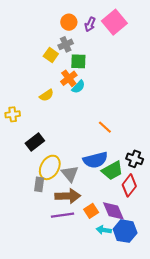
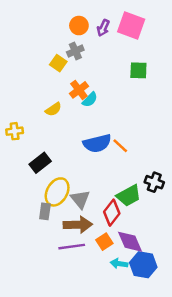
pink square: (114, 22) -> (131, 26), turned -30
green square: (78, 61) -> (138, 70), moved
blue semicircle: (95, 160) -> (97, 143), moved
red diamond: (129, 185) -> (112, 213), moved

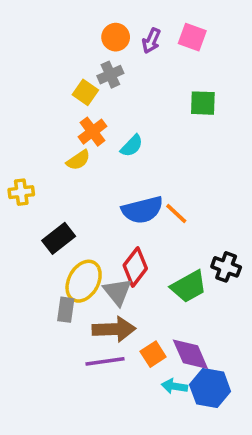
pink square: (131, 26) -> (192, 37), size x0.7
orange cross: (79, 90) -> (92, 132), moved
red diamond: (112, 213) -> (135, 267), moved

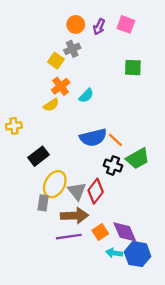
red diamond: (135, 267) -> (96, 191), moved
black cross: (226, 267) -> (113, 166), moved
green trapezoid: (189, 286) -> (138, 159), moved

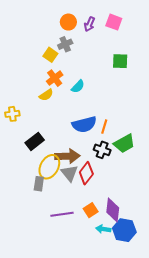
orange line: (115, 140) -> (104, 127), turned 64
brown arrow: (75, 216) -> (67, 156), moved
purple diamond: (125, 232) -> (113, 210), turned 30

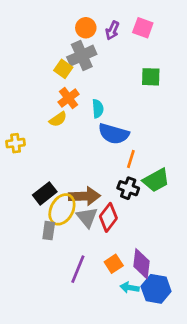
gray cross: (65, 44) -> (82, 56), size x1.5
cyan semicircle: (78, 86) -> (98, 109), turned -48
blue semicircle: (84, 125) -> (114, 134), moved, turned 30
black rectangle: (35, 141) -> (45, 193), moved
purple line: (62, 214) -> (78, 269), turned -60

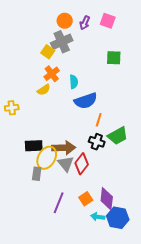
blue semicircle: (114, 134) -> (86, 101), turned -35
black rectangle: (45, 193) -> (34, 146), turned 36

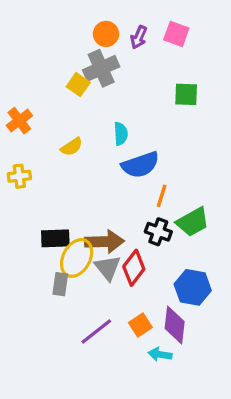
orange cross: (52, 74) -> (19, 121), moved
purple line: (59, 203) -> (96, 332), turned 30
blue hexagon: (118, 218) -> (193, 287), moved

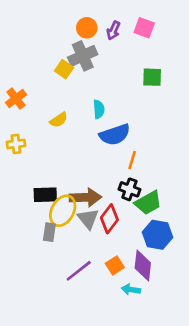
green trapezoid: (193, 222) -> (148, 203), moved

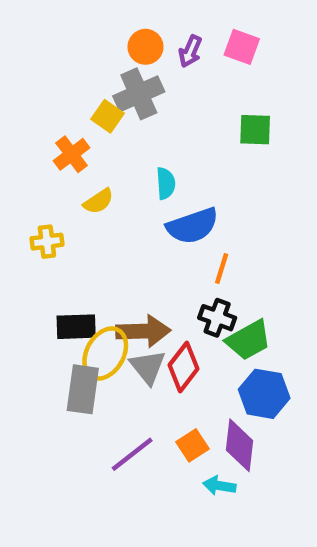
orange cross: (16, 99) -> (72, 154), moved
yellow cross: (16, 144) -> (47, 242), moved
gray rectangle: (49, 232) -> (83, 389), size x1.5

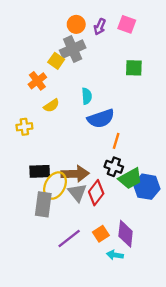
blue hexagon: (264, 394) -> (147, 187), moved

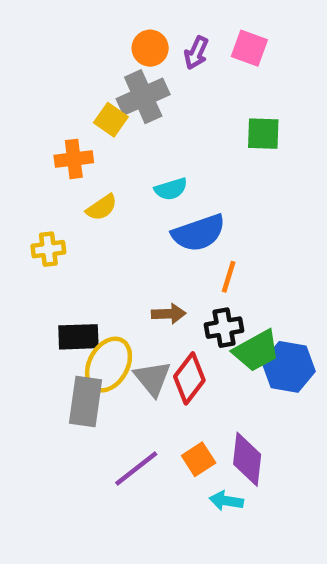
orange cross: (37, 81) -> (74, 159), turned 30
cyan semicircle: (87, 96) -> (171, 189), turned 77
black cross: (114, 167) -> (224, 328), turned -30
brown arrow: (75, 174) -> (169, 314), moved, size x0.6

